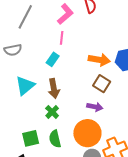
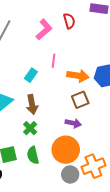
pink line: (62, 38) -> (53, 61), moved
brown square: (102, 84) -> (80, 100), turned 36

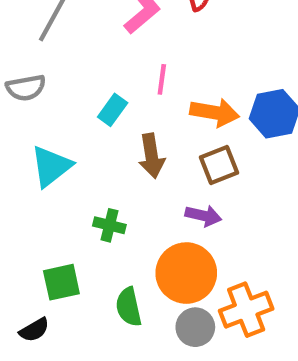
brown arrow: (32, 104) -> (152, 156), moved
green cross: (30, 128) -> (109, 225), turned -32
green semicircle: (33, 155) -> (129, 307), moved

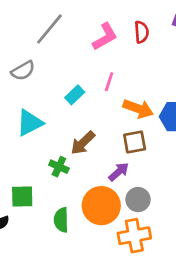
gray semicircle: (26, 88) -> (23, 71), turned -30
brown arrow: (152, 156) -> (83, 143), moved, turned 44
purple arrow: (203, 216) -> (119, 172), turned -65
gray circle: (195, 327) -> (138, 200), moved

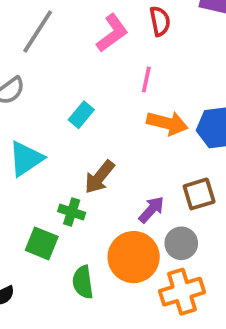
pink line: (109, 82) -> (146, 80), moved
brown square: (135, 142) -> (199, 194), moved
green square: (22, 196) -> (42, 243), moved, turned 30

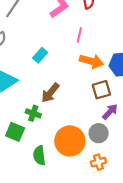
brown square: (199, 194) -> (101, 90), moved
purple arrow: (152, 210) -> (110, 112), moved
orange cross: (182, 292) -> (98, 162), size x0.6

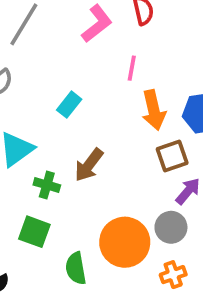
orange arrow: (91, 61) -> (154, 110), turned 65
green cross: (33, 113) -> (47, 185), moved

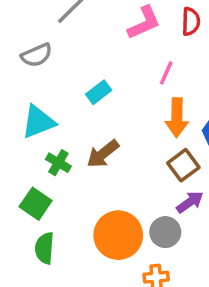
brown square: (172, 156) -> (183, 165), turned -32
green semicircle: (76, 268) -> (44, 248), moved

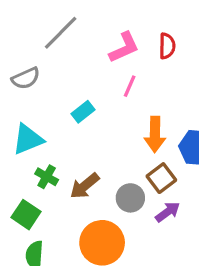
pink line: (166, 73) -> (130, 86), moved
brown arrow: (103, 154) -> (85, 186), moved
gray circle: (165, 232) -> (130, 198), moved

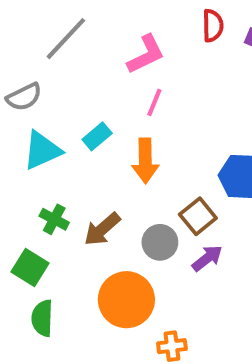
red semicircle: (167, 46) -> (213, 26), moved
orange arrow: (155, 134) -> (145, 161), moved
cyan triangle: (28, 139) -> (42, 150), moved

